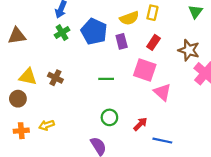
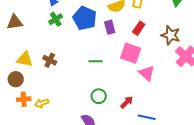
orange cross: (21, 131) -> (24, 99), moved

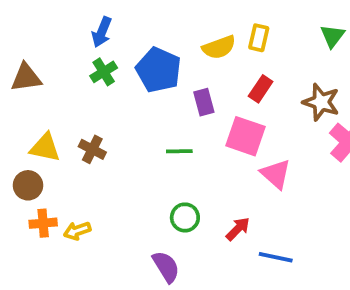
purple rectangle: (110, 27) -> (204, 102), moved

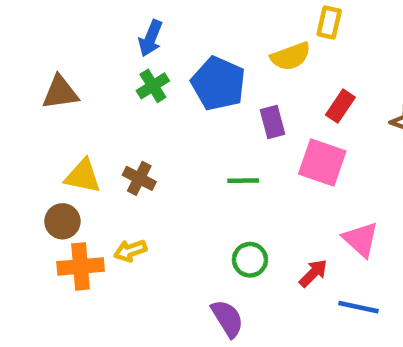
yellow rectangle: (259, 38) -> (329, 23), moved
pink triangle: (276, 174) -> (361, 239), moved
orange cross: (43, 223) -> (81, 266), size x1.4
yellow arrow: (77, 231) -> (130, 251), moved

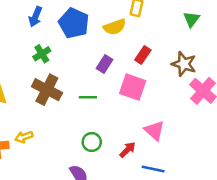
blue pentagon: (218, 83) -> (74, 23), moved
green cross: (153, 86) -> (42, 54), moved
purple rectangle: (273, 122) -> (104, 64), turned 48
brown cross: (139, 178) -> (47, 90), moved, size x1.6

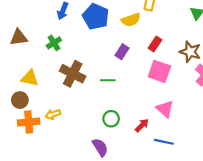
green cross: (42, 54) -> (54, 43), moved
pink square: (133, 87) -> (159, 71), moved

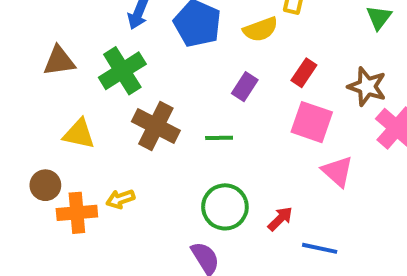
green cross: (54, 43) -> (122, 71), size x1.6
brown circle: (20, 100) -> (45, 185), moved
pink triangle: (165, 109) -> (337, 171), moved
green circle: (111, 119) -> (225, 207), size x1.5

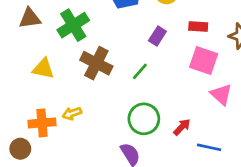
red rectangle: (304, 73) -> (198, 27), turned 60
green line: (219, 138) -> (140, 71), turned -48
brown circle: (45, 185) -> (20, 149), moved

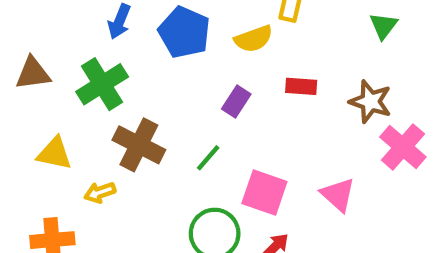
pink square: (204, 60) -> (264, 192), moved
yellow arrow: (72, 113) -> (100, 192), moved

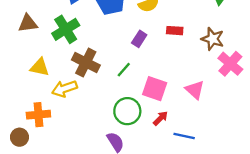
yellow arrow: (100, 192) -> (65, 89), size x1.5

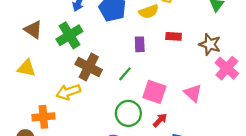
brown triangle: (28, 23) -> (33, 30), turned 42
purple rectangle: (139, 39) -> (140, 44), turned -35
yellow triangle: (40, 67) -> (26, 68), moved

